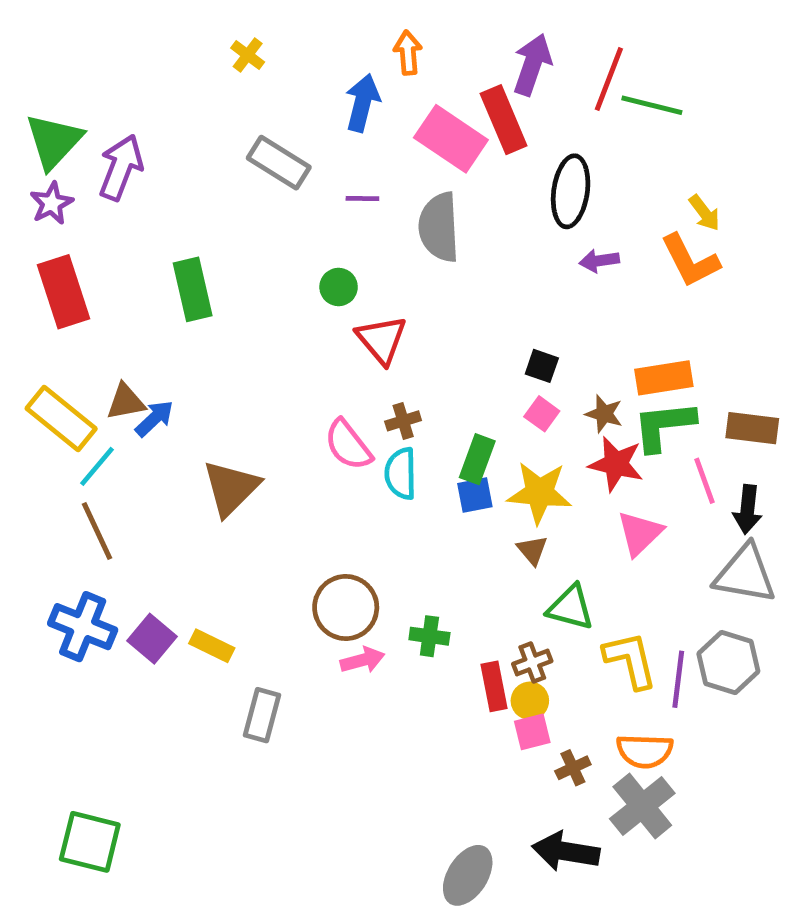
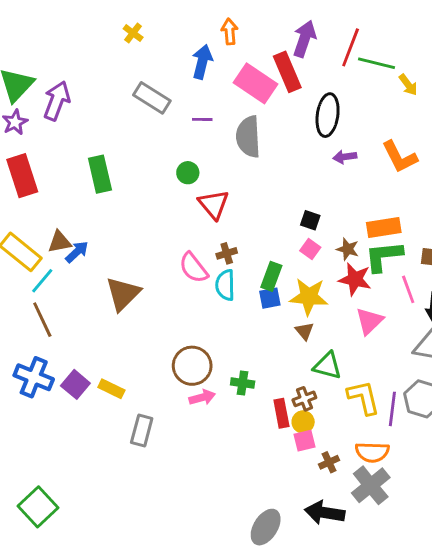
yellow arrow: (704, 213) -> (408, 85), moved
green square: (90, 842) -> (38, 507), turned 33

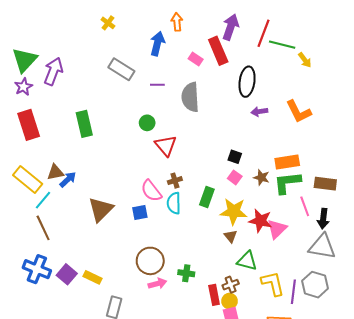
pink rectangle: (256, 83) -> (196, 59), size x0.5
red star: (355, 279) -> (260, 221), moved
blue square: (270, 298) -> (140, 212), moved

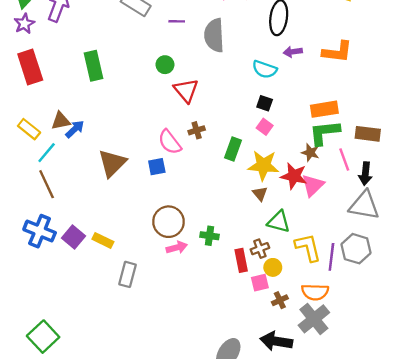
orange L-shape: (299, 112) -> (337, 52), turned -56
brown star: (261, 177) -> (310, 153), moved
yellow rectangle: (28, 180) -> (29, 129), size x0.7
cyan semicircle: (174, 203) -> (265, 69), moved, turned -70
yellow circle: (230, 301) -> (273, 267), moved

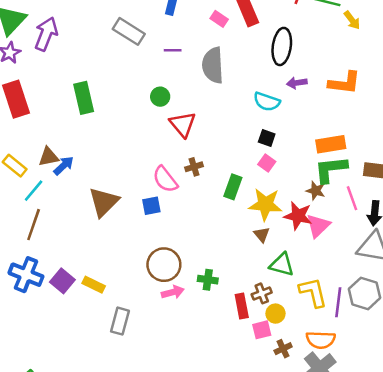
brown line: (47, 184) -> (34, 225), turned 44

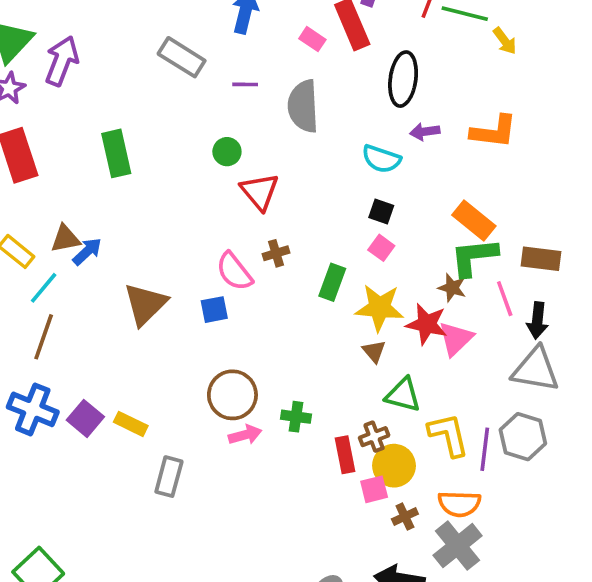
orange rectangle: (331, 144) -> (474, 221), turned 48
yellow circle: (276, 314) -> (394, 466), size x1.5

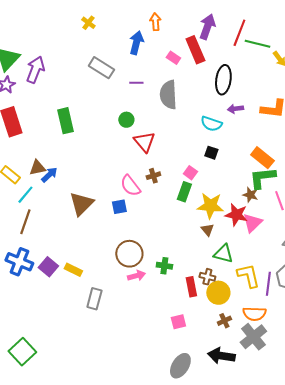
pink square: (381, 248) -> (190, 173), moved
brown cross: (374, 437) -> (207, 277), turned 35
pink square: (374, 489) -> (178, 322), moved

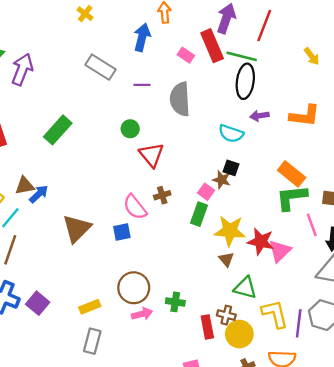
green line: (257, 44) -> (242, 56), moved
green rectangle: (65, 121) -> (58, 130), turned 55
brown star: (250, 195) -> (222, 180), moved
yellow rectangle: (73, 270) -> (90, 307), moved, turned -48

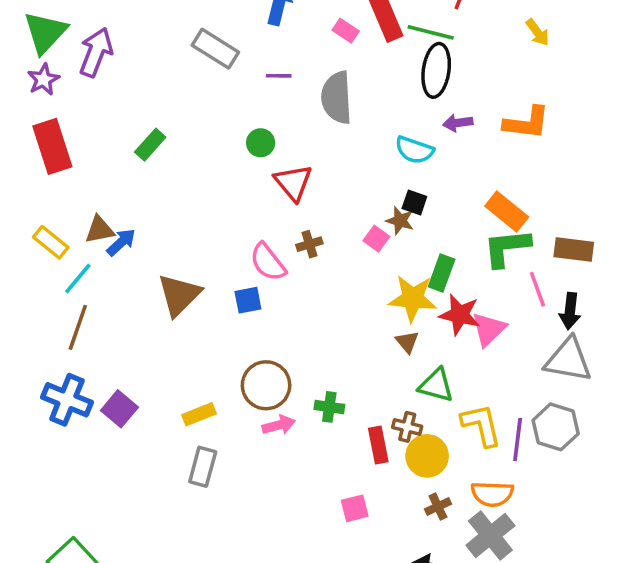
green rectangle: (58, 130) -> (150, 145), size x0.7
green rectangle: (199, 214) -> (442, 273), moved

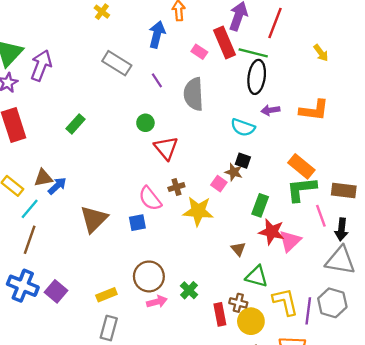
purple line: (279, 76) -> (157, 80), turned 56
yellow star: (413, 298) -> (198, 211), moved
green cross: (329, 407) -> (189, 290), turned 36

